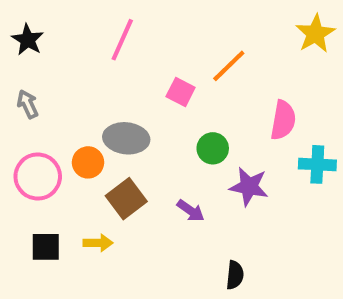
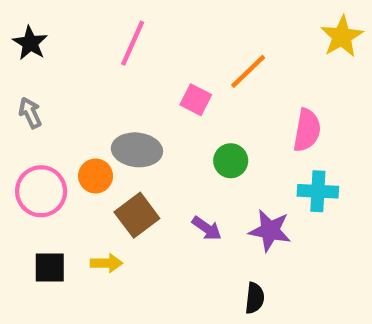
cyan cross: (317, 164) -> (318, 191), moved
purple star: (249, 187) -> (270, 230), moved

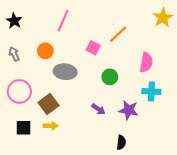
orange circle: (96, 176) -> (45, 51), moved
brown square: (137, 215) -> (48, 104), moved

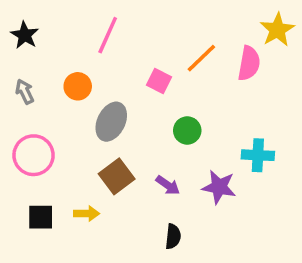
pink semicircle: (146, 62) -> (249, 63), moved
gray ellipse: (65, 72) -> (111, 122), turned -70
brown square: (48, 104) -> (117, 176), moved
black semicircle: (121, 142) -> (173, 236), moved

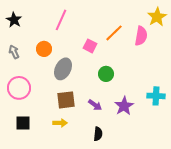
cyan cross: (258, 155) -> (156, 96), moved
brown square: (117, 176) -> (66, 100), turned 30
purple star: (219, 187) -> (124, 106), turned 30
yellow arrow: (87, 214) -> (60, 123), moved

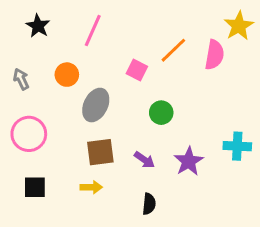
black star: (14, 20) -> (38, 26), moved

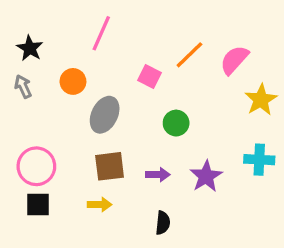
black star: (38, 26) -> (30, 48), moved
yellow star: (239, 26) -> (261, 100), moved
pink semicircle: (214, 55) -> (234, 60), turned -148
pink circle: (29, 134) -> (36, 166), moved
purple arrow: (144, 160) -> (158, 175), turned -35

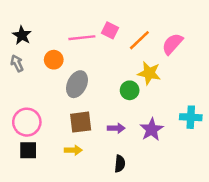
pink line: (101, 33) -> (82, 38), moved, turned 60
pink square: (149, 76) -> (110, 30), moved
yellow star: (261, 100) -> (149, 73), moved, turned -30

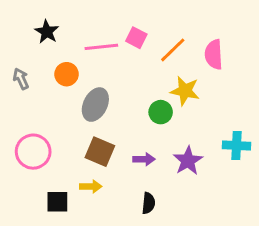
black star: (22, 35) -> (47, 32), moved
pink semicircle: (172, 44) -> (214, 54), turned -45
brown square: (81, 122) -> (100, 152), turned 30
black square: (28, 150) -> (57, 202), moved

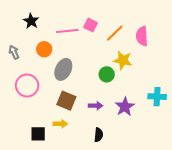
pink circle: (33, 152) -> (27, 85), moved

